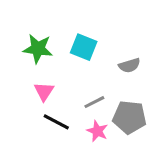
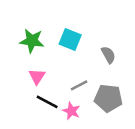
gray semicircle: (129, 65) -> (108, 55), turned -102
pink star: (97, 131) -> (71, 111), moved

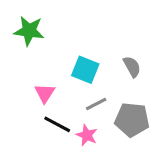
cyan square: (70, 39) -> (85, 70), moved
green star: (32, 41) -> (29, 31), moved

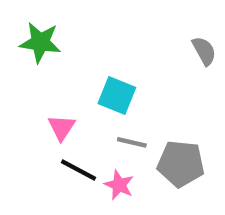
gray semicircle: (132, 67) -> (204, 51), moved
gray line: (96, 104) -> (132, 142), turned 40

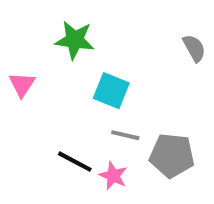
green star: (40, 42) -> (75, 40), moved
pink triangle: (62, 127) -> (22, 85), moved

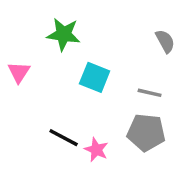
gray line: (125, 135) -> (150, 93), moved

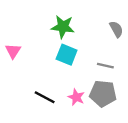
green star: (64, 34) -> (63, 27), moved
pink star: (96, 150) -> (76, 97), moved

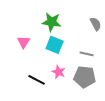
pink triangle: (13, 51) -> (24, 42), moved
pink star: (76, 97) -> (59, 72), moved

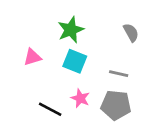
green star: (52, 22) -> (71, 30), turned -30
pink triangle: (24, 42) -> (32, 57), turned 40

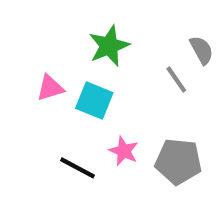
cyan square: (75, 61) -> (94, 101), moved
gray line: (119, 74) -> (176, 79), moved, turned 42

